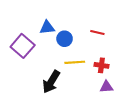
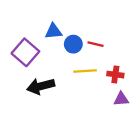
red line: (97, 33) -> (96, 44), moved
black arrow: (51, 82) -> (41, 86), moved, turned 45

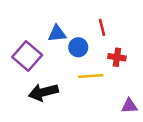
red line: (96, 44) -> (102, 27), moved, turned 63
red cross: (115, 75) -> (117, 57), moved

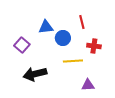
purple square: (27, 56) -> (22, 45), size x0.7
purple triangle: (129, 106) -> (88, 85), moved

